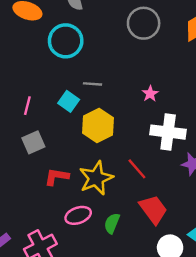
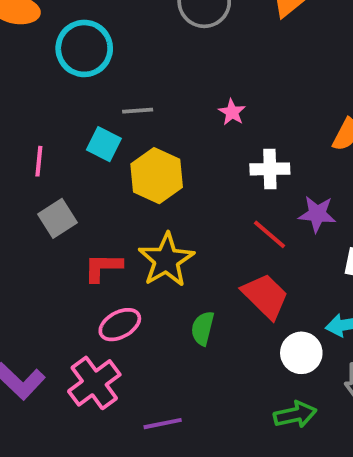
white cross: (168, 132) -> (270, 169), size x0.7
red line: (137, 169) -> (270, 234), moved
pink ellipse: (78, 215) -> (120, 325), moved

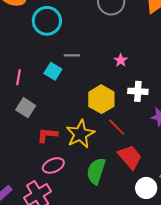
yellow hexagon: (157, 176) -> (101, 99), moved
gray square: (58, 218) -> (26, 108), turned -30
red line: (270, 234) -> (117, 127), moved
green semicircle: (203, 328) -> (96, 171), size x1.5

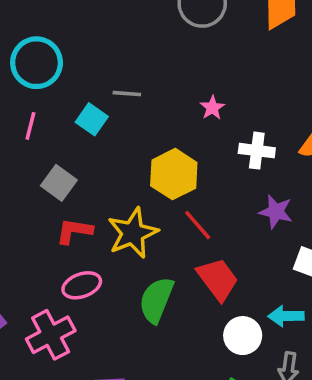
cyan circle: (47, 21) -> (37, 63), moved
white cross: (138, 91) -> (257, 151), moved
gray square: (26, 108) -> (59, 183), moved

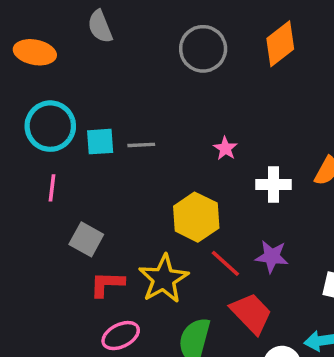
cyan square: (92, 119) -> (100, 142), moved, turned -32
purple star: (276, 212) -> (272, 257), moved

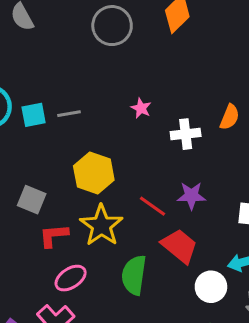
yellow hexagon: (196, 217) -> (94, 173), moved

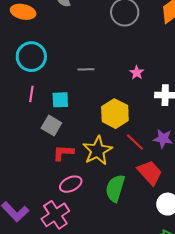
cyan square: (34, 115) -> (60, 100), moved
yellow hexagon: (94, 173) -> (115, 114), moved

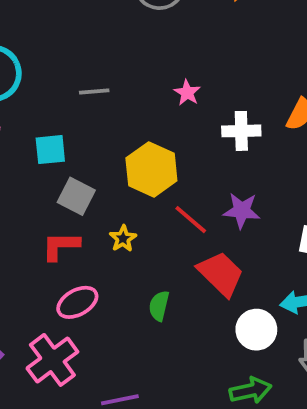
gray square: (51, 126) -> (76, 196), moved
yellow star: (97, 151) -> (123, 239), size x0.5
green semicircle: (115, 188) -> (159, 306), size x0.6

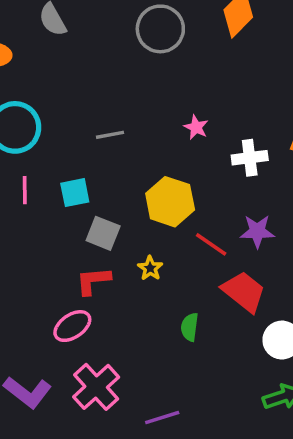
pink ellipse: (77, 302) -> (72, 326), moved

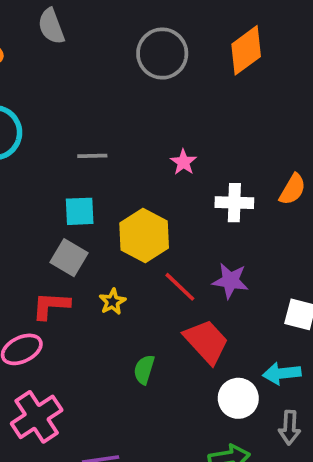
cyan square: (75, 193) -> (80, 211), moved

